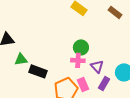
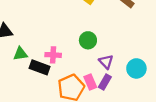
pink cross: (78, 60) -> (53, 55), moved
purple rectangle: (104, 83) -> (105, 82), moved

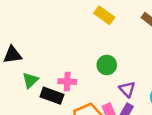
green triangle: (20, 54) -> (30, 80), turned -35

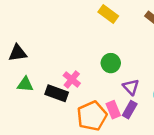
green triangle: (30, 80) -> (25, 84), moved, turned 48
pink cross: (67, 82) -> (72, 79), turned 36

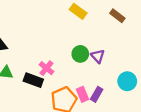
purple triangle: (131, 87) -> (98, 56), moved

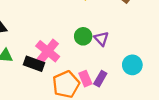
pink cross: (46, 68) -> (48, 51), size x1.5

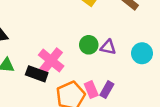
purple triangle: (101, 39) -> (108, 47), turned -35
cyan circle: (132, 65) -> (142, 53), moved

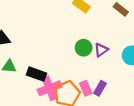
purple triangle: (108, 47) -> (101, 50), turned -48
pink cross: (51, 61) -> (50, 88), moved, turned 30

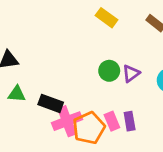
purple rectangle: (100, 88) -> (130, 121), turned -40

